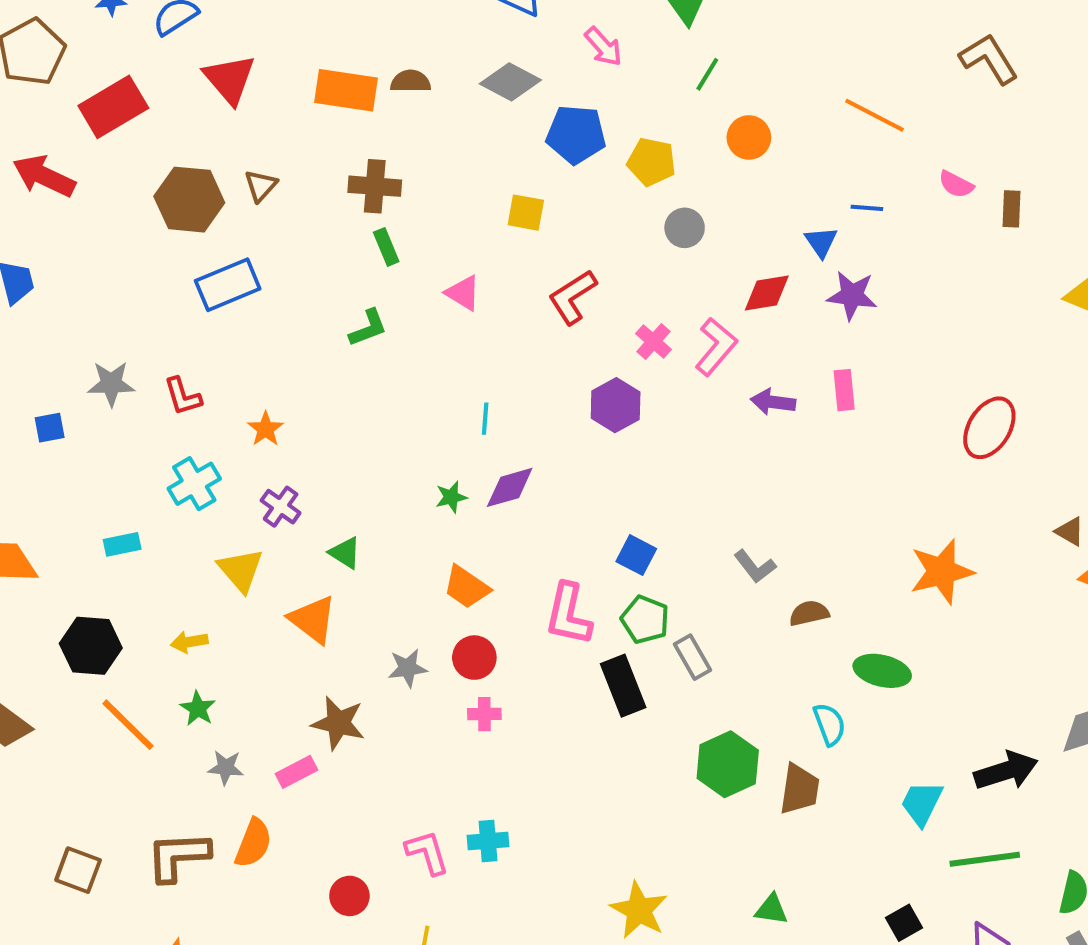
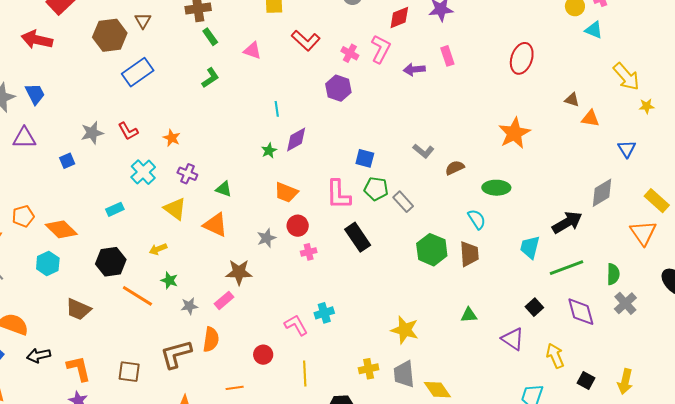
red L-shape: (572, 297) -> (306, 41), turned -92
black rectangle: (623, 686) -> (358, 237), moved

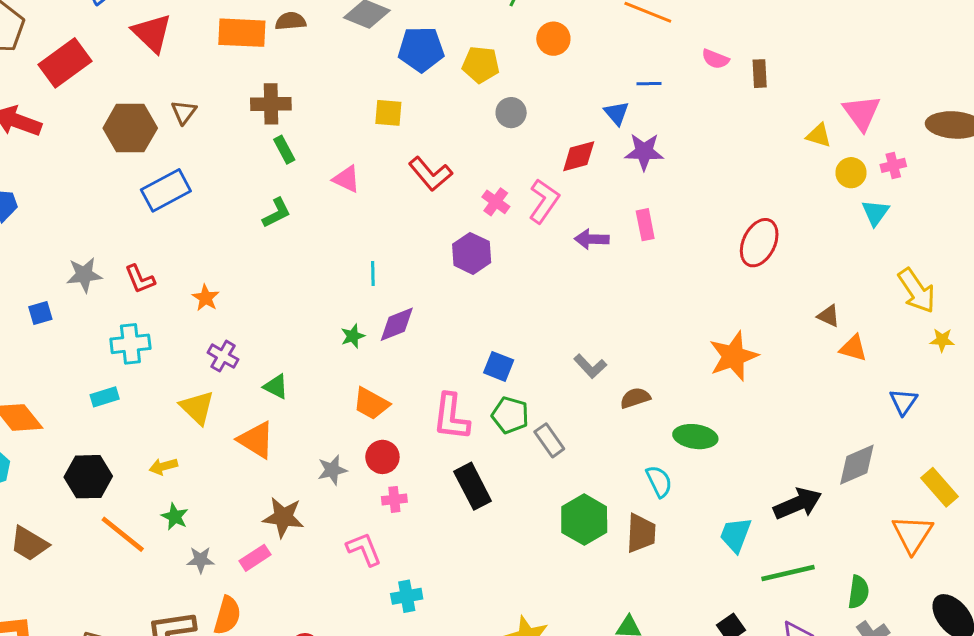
cyan triangle: (594, 30) -> (875, 213), turned 36
cyan cross: (143, 172) -> (130, 344), moved, turned 30
pink L-shape: (296, 325) -> (364, 549), moved

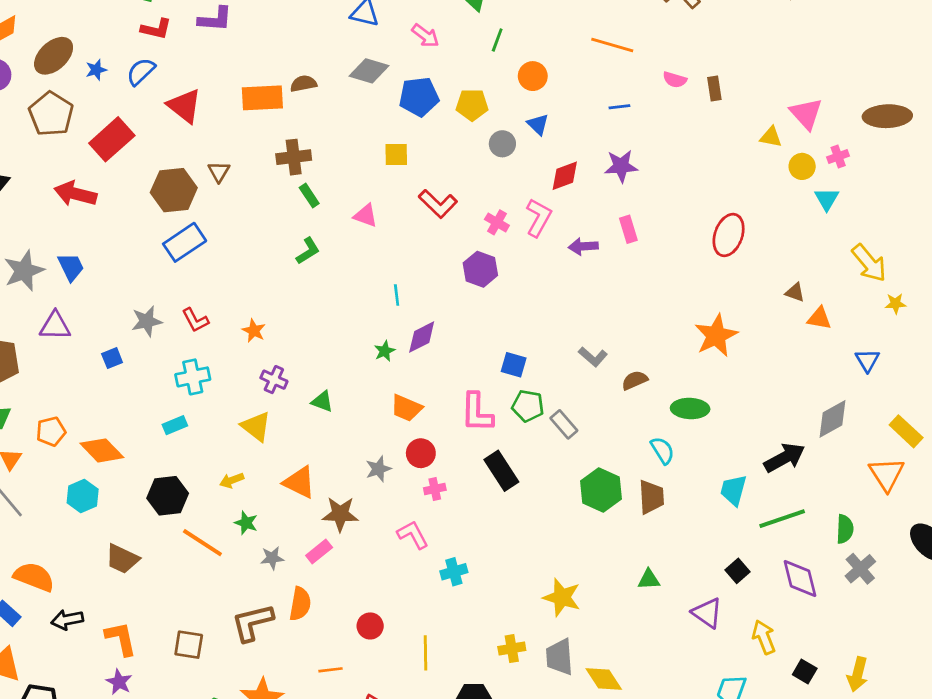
blue triangle: (617, 113) -> (538, 124), moved
blue rectangle: (166, 190) -> (185, 242), moved
orange triangle: (256, 440) -> (299, 482), moved

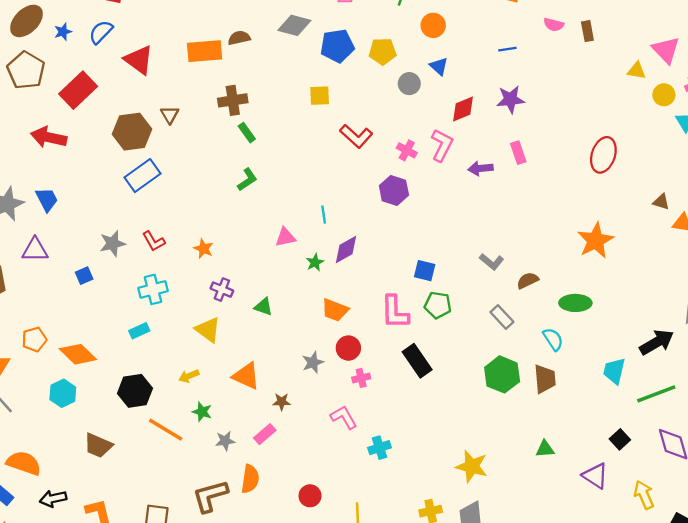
pink triangle: (366, 216) -> (285, 237), moved, turned -30
gray rectangle: (564, 424) -> (502, 317), moved
brown star: (340, 514) -> (282, 402), size x0.6

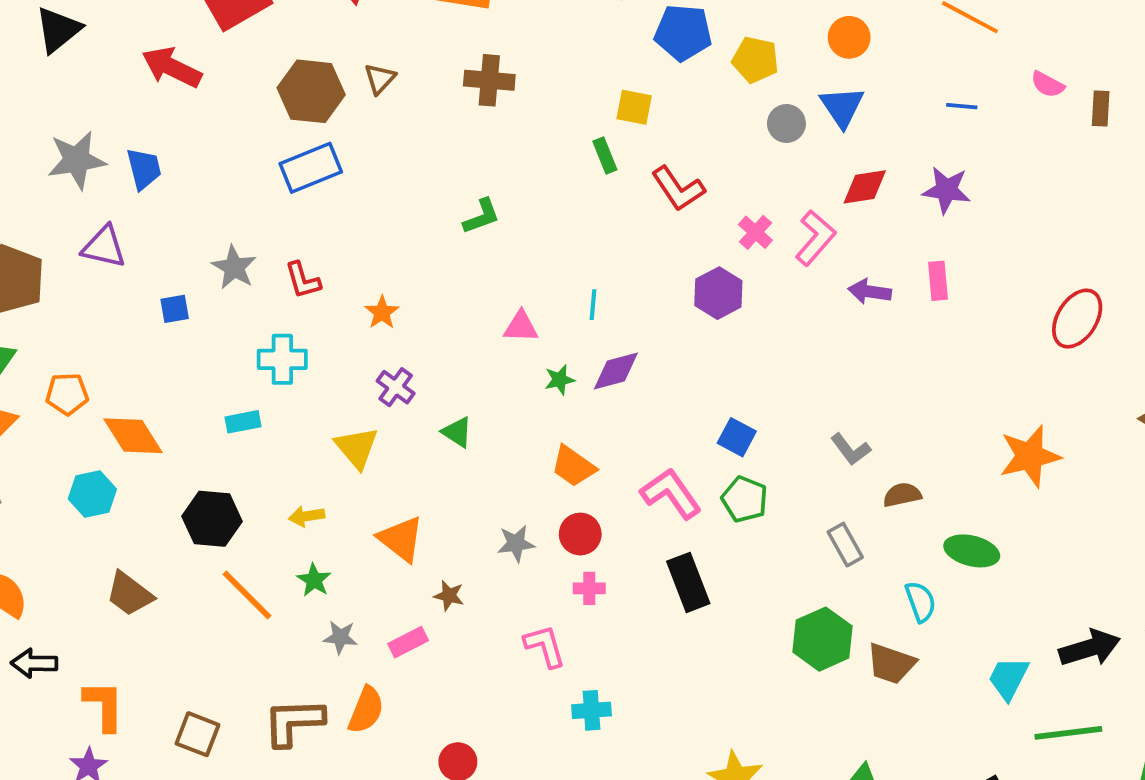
blue triangle: (439, 66) -> (842, 107), size x1.4
green rectangle: (247, 133) -> (605, 156), moved
gray star: (112, 243) -> (234, 267), turned 30
pink L-shape: (395, 312) -> (671, 493), turned 132
brown trapezoid: (545, 379) -> (891, 664), turned 100

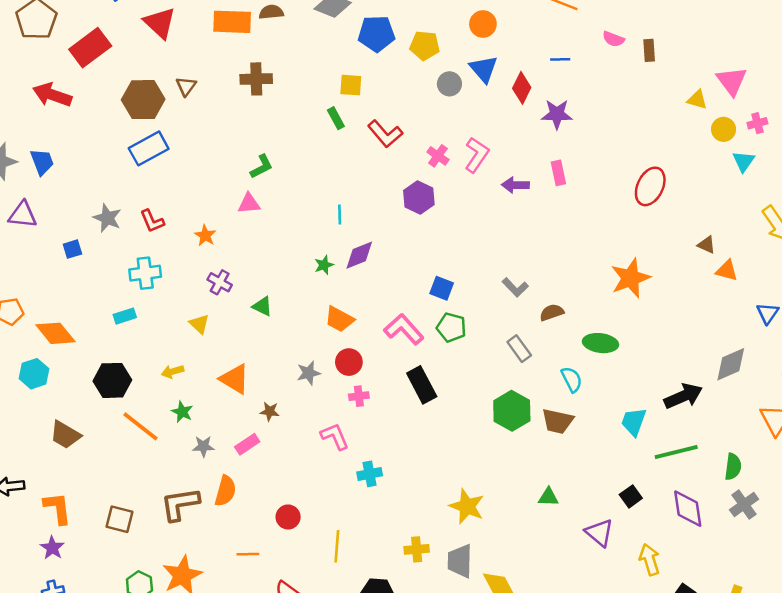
red diamond: (865, 187) -> (522, 88), moved, turned -48
pink triangle: (521, 327) -> (249, 203), moved
yellow triangle: (357, 448) -> (199, 324), size x0.7

